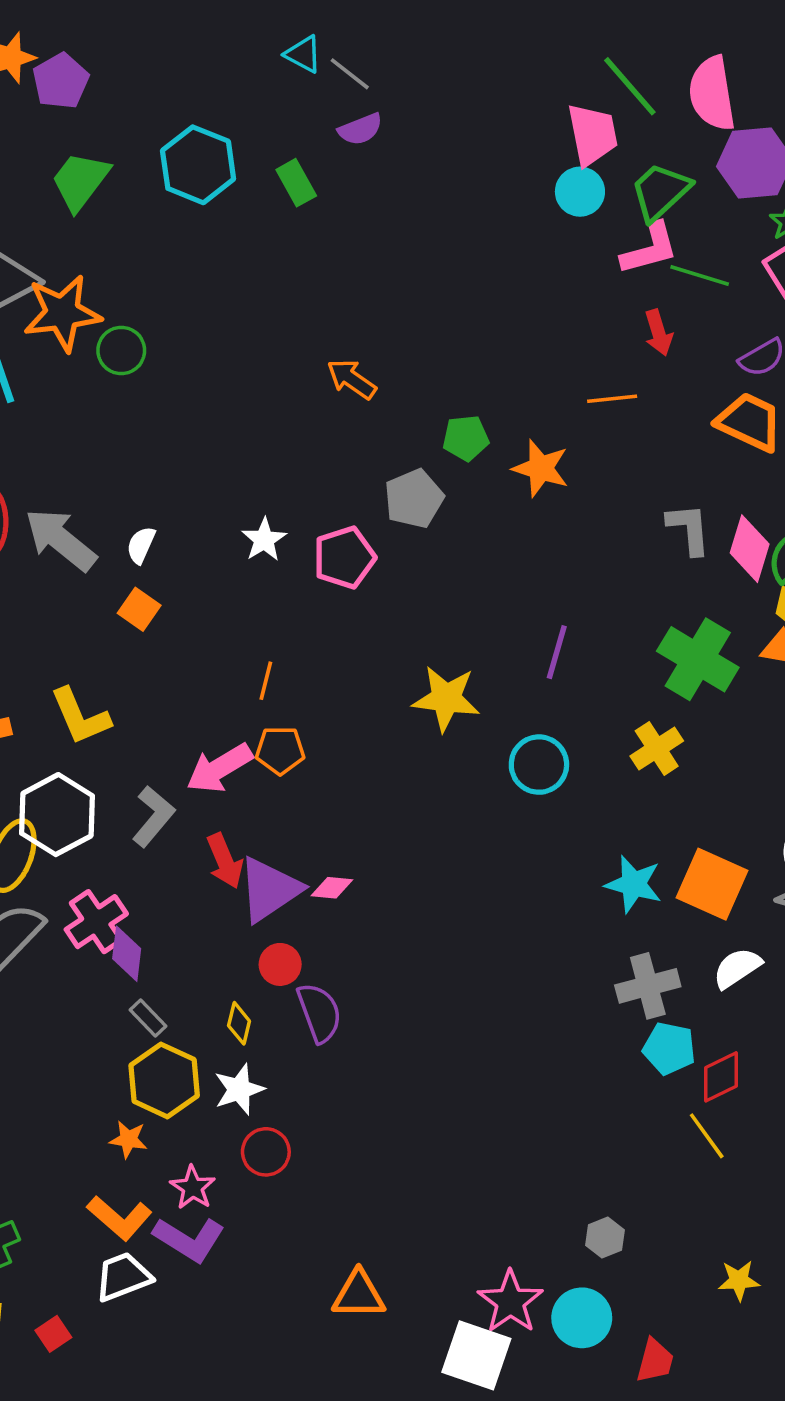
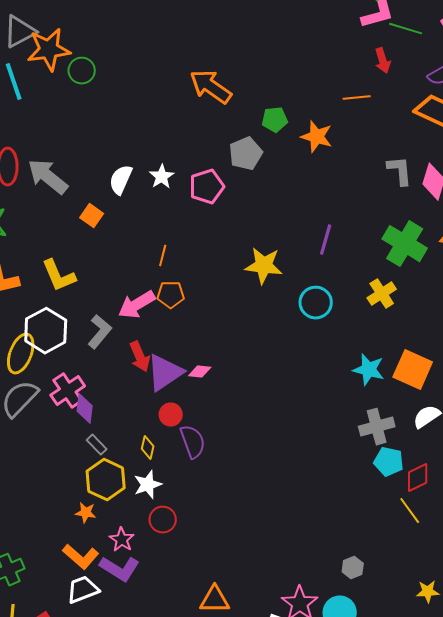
orange arrow: (352, 379) -> (211, 87), size x1.5
white semicircle: (141, 545) -> (121, 180), moved, size x1.4

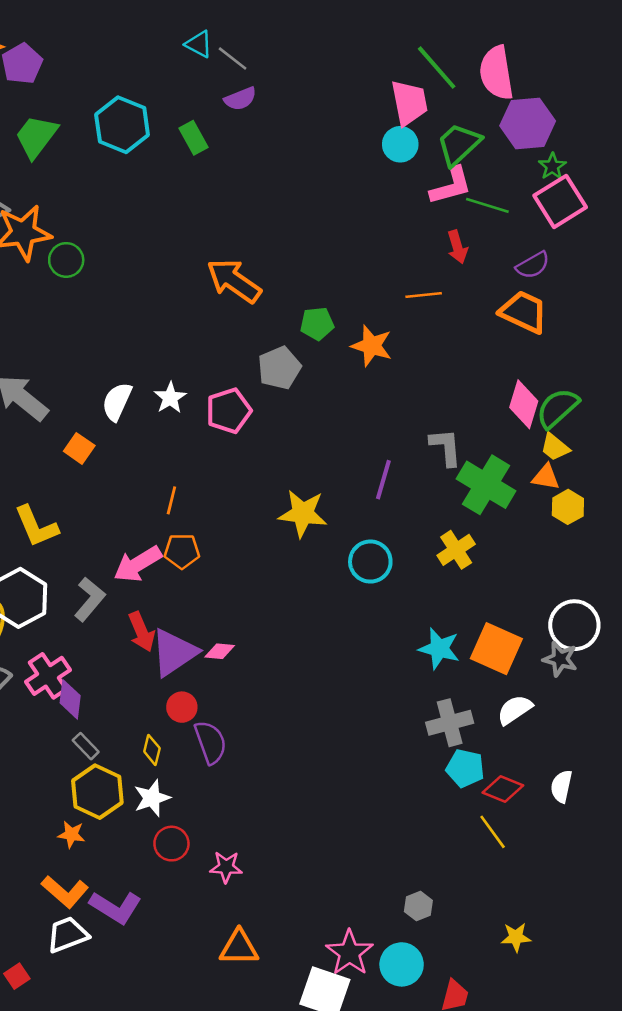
gray L-shape: (400, 171) -> (446, 447), moved
red diamond: (418, 478) -> (503, 789), turned 48
pink star: (122, 540) -> (226, 867), moved, turned -30

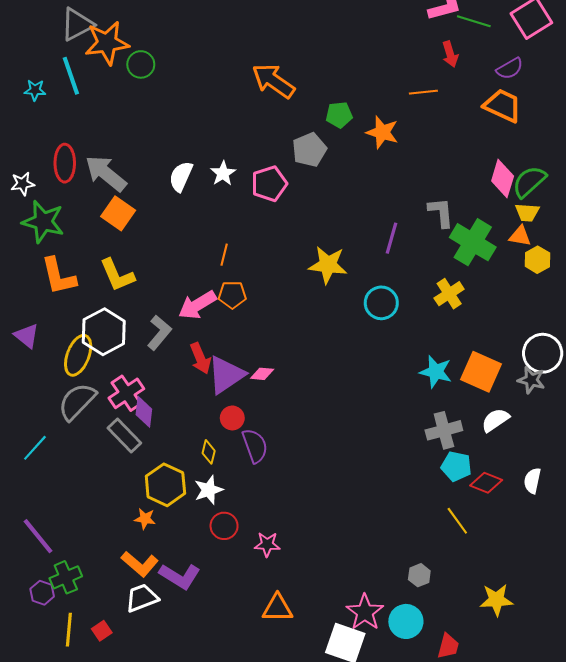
yellow trapezoid: (555, 447) -> (527, 212), turned -35
orange square: (79, 448) -> (118, 213), moved, size x1.4
gray rectangle: (86, 746) -> (124, 435), moved, size x1.6
yellow line: (493, 832) -> (457, 521), moved
yellow star: (516, 937) -> (496, 600), size x1.4

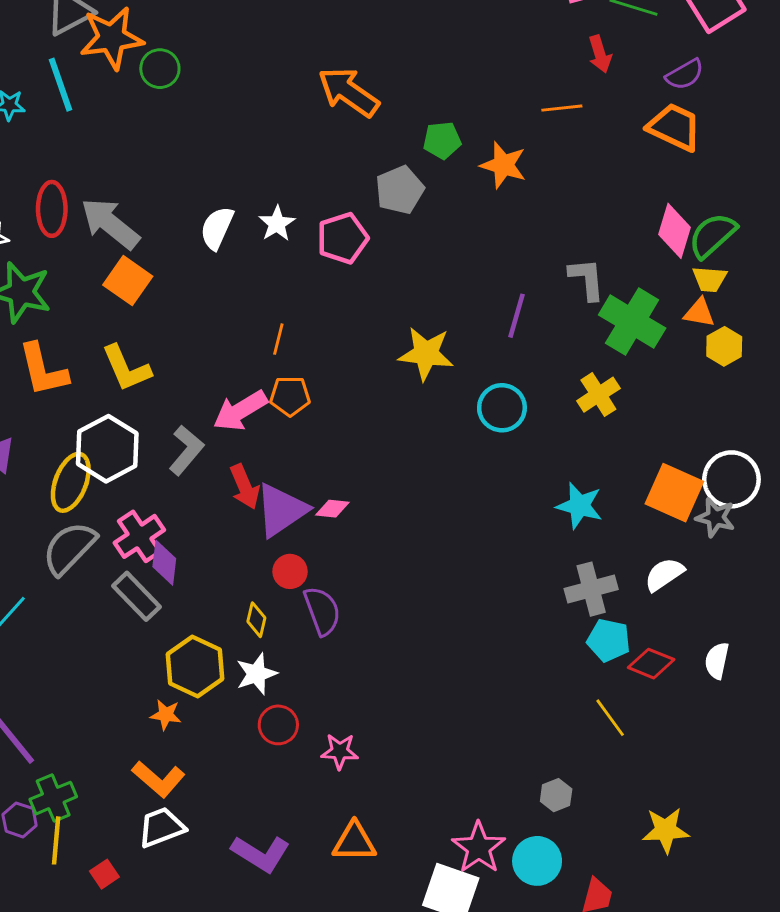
orange square: (481, 372) -> (674, 493), moved
purple L-shape: (180, 576) -> (261, 854), moved
yellow line: (69, 630) -> (56, 840), moved

